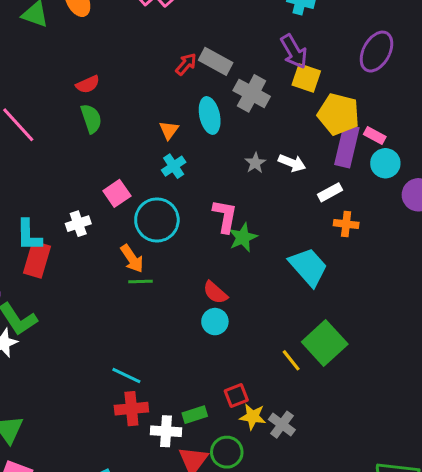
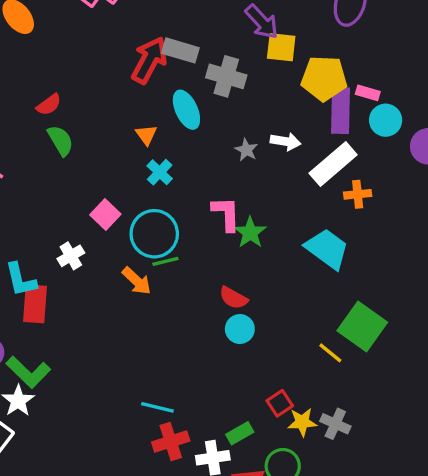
red arrow: (186, 64) -> (149, 60), size x1.8
white rectangle: (330, 192) -> (333, 164), size x1.8
green line: (140, 282) -> (165, 261), moved

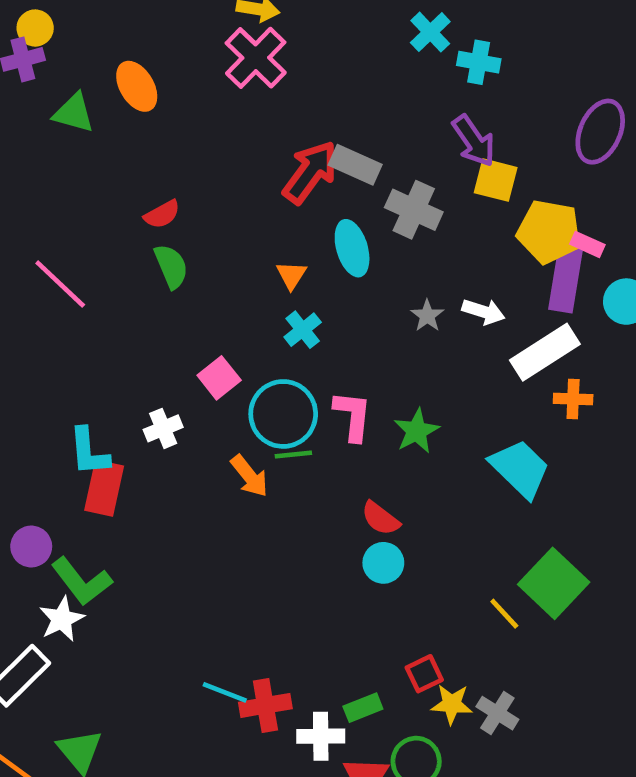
pink rectangle: (368, 93) -> (587, 244), moved
pink L-shape: (226, 214) -> (353, 416), moved
cyan line: (157, 407) -> (225, 692), moved

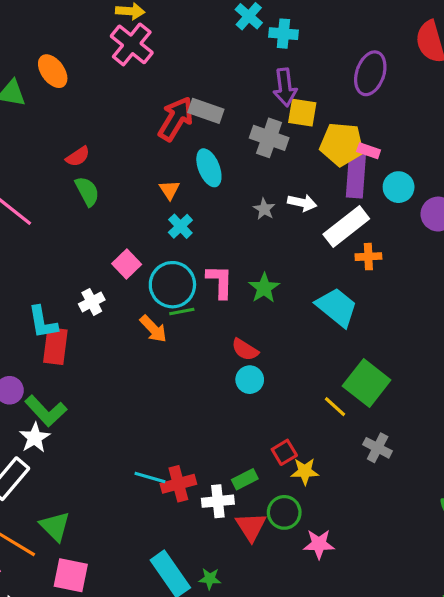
purple arrow: (474, 141) -> (285, 87), turned 33
gray cross: (414, 210) -> (269, 138), moved
gray cross: (497, 713) -> (378, 448), moved

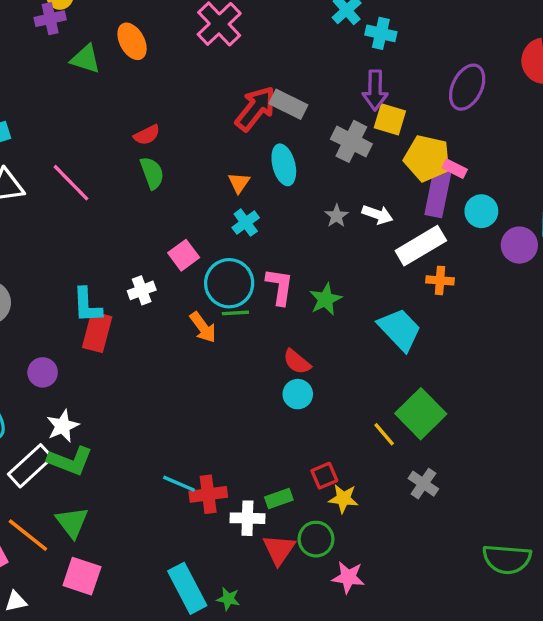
green L-shape: (46, 411) -> (70, 461), moved, turned -33

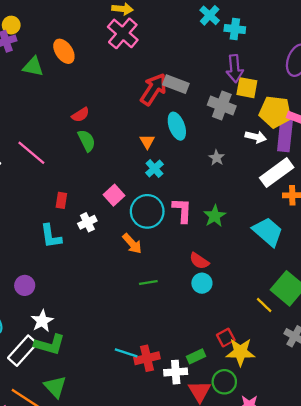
white arrow: (377, 214) -> (256, 137), moved
green line: (235, 313) -> (148, 283), moved
red rectangle: (97, 332) -> (61, 200), moved, size x0.6
yellow star: (343, 499) -> (240, 352), size x1.4

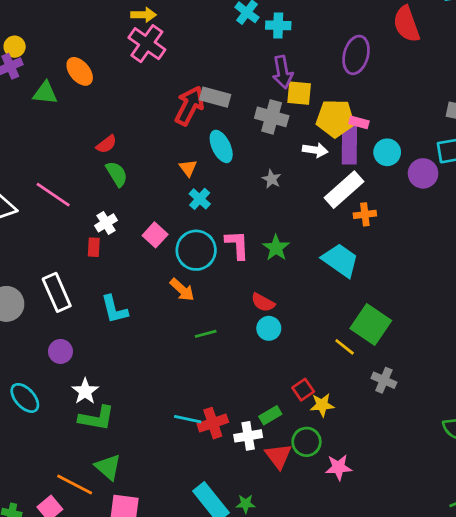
white cross: (87, 222) -> (106, 223), moved
cyan L-shape: (51, 236) -> (114, 309), moved
white rectangle: (23, 351) -> (57, 292), moved, turned -60
yellow star: (240, 352) -> (322, 405), size x0.7

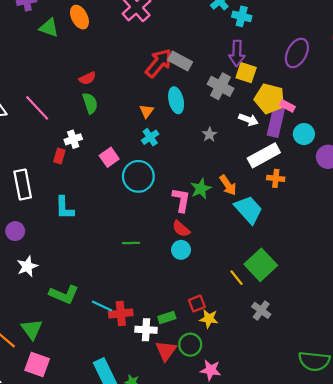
pink L-shape: (237, 245) -> (181, 200), moved
orange arrow: (182, 290) -> (228, 185), moved
green L-shape: (97, 418) -> (64, 294), moved

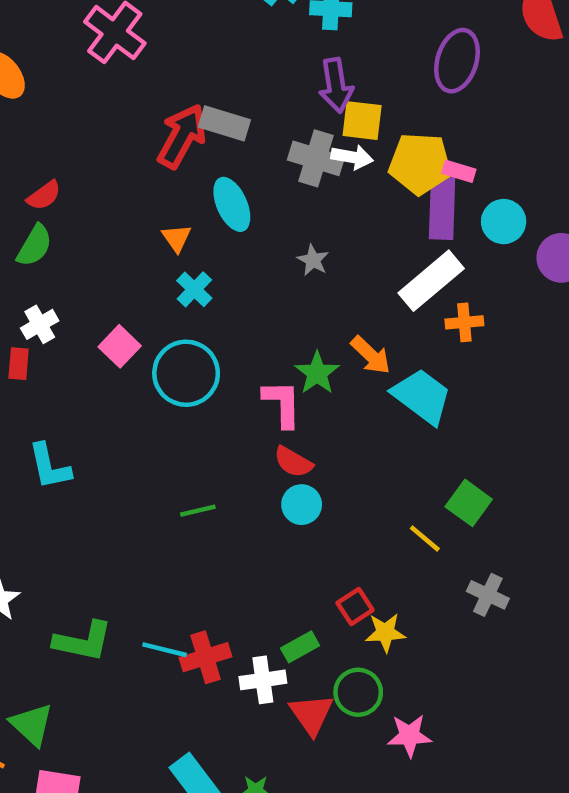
green semicircle: (90, 103) -> (35, 246), moved, turned 60
white arrow: (248, 120) -> (352, 157), moved
green square: (261, 265) -> (469, 503), size x0.7

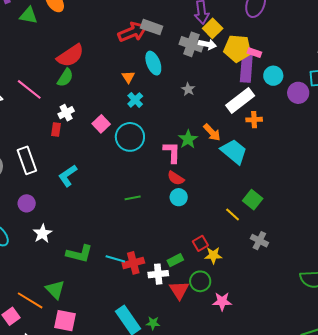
yellow square: (362, 121) -> (213, 28), turned 36
red arrow: (182, 136) -> (133, 32), turned 36
red semicircle: (44, 195) -> (70, 56), size x1.8
cyan L-shape: (49, 466) -> (68, 176), turned 65

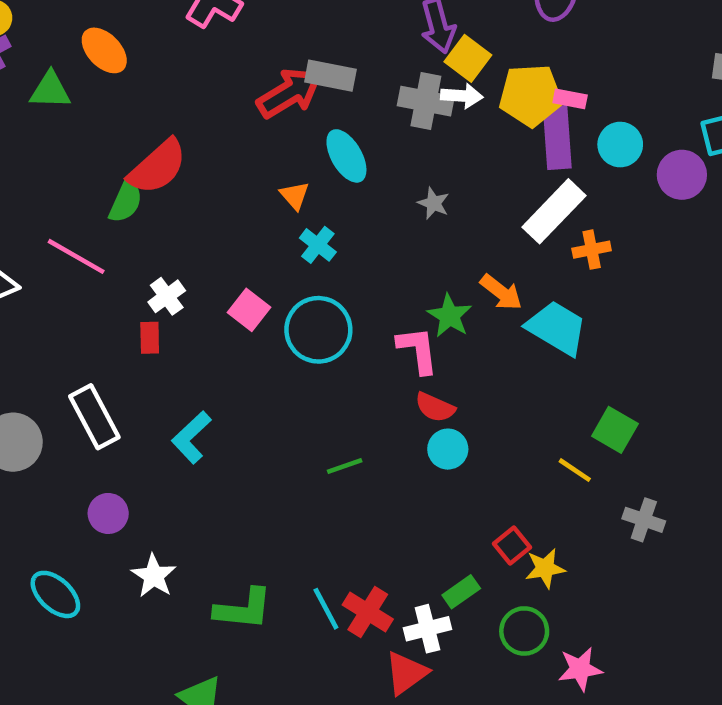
green semicircle: (65, 78) -> (126, 201), moved
cyan line: (115, 259) -> (326, 609), turned 54
red cross: (133, 263) -> (368, 612), turned -35
red triangle: (179, 290) -> (406, 673), moved, turned 35

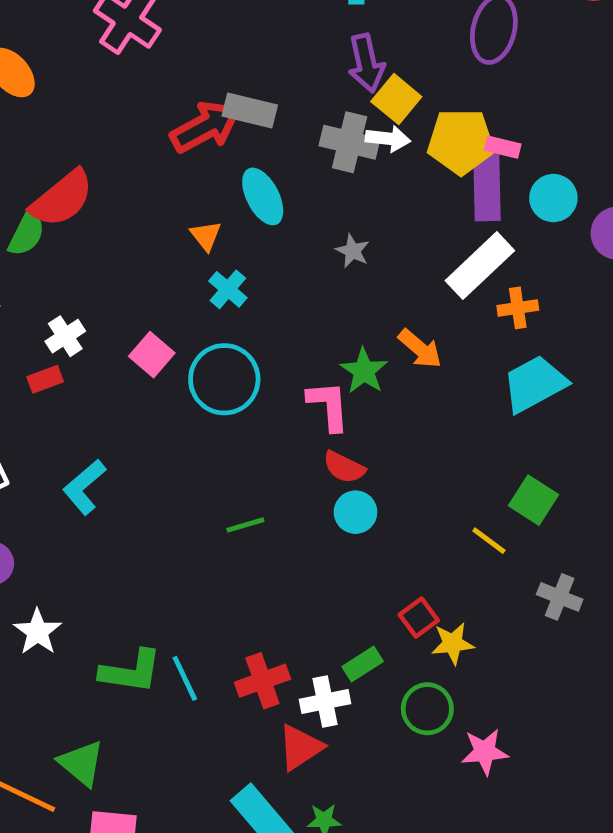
cyan trapezoid: (557, 328) -> (535, 384), moved, turned -62
red rectangle: (150, 338) -> (45, 379), turned 68
cyan line: (326, 609) -> (185, 678), moved
red cross: (368, 612) -> (262, 681), turned 36

